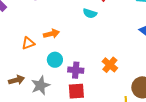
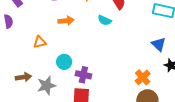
orange arrow: (51, 34) -> (66, 21), moved
orange cross: (110, 65) -> (143, 77), moved

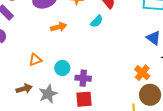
cyan semicircle: (105, 20) -> (97, 21), turned -64
orange triangle: (40, 42) -> (35, 60), moved

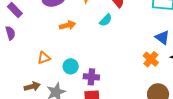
orange cross: (142, 73) -> (151, 59), moved

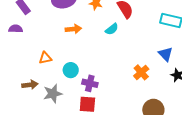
purple semicircle: (10, 33) -> (16, 29), turned -80
orange cross: (151, 59) -> (141, 72), moved

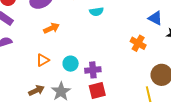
orange arrow: (73, 29) -> (51, 28), moved
cyan semicircle: (112, 29) -> (96, 12), turned 48

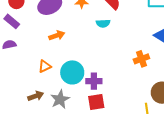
orange cross: (138, 43) -> (141, 59), turned 35
cyan circle: (71, 64) -> (72, 72), size x1.5

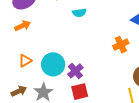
orange arrow: (57, 35) -> (23, 26), moved
purple cross: (94, 81) -> (75, 71), turned -35

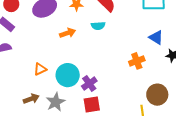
orange arrow: (23, 26) -> (68, 33), moved

